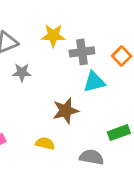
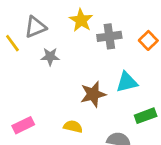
yellow star: (53, 36) -> (81, 20), turned 30
cyan triangle: (94, 82) -> (127, 82), moved

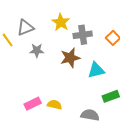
brown star: (93, 94) -> (70, 58), moved
pink rectangle: (23, 125) -> (33, 104), moved

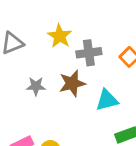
gray star: (37, 50) -> (36, 86), moved

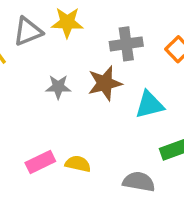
yellow star: (60, 36) -> (67, 22), moved, turned -30

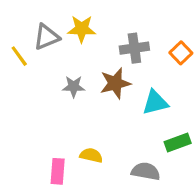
pink rectangle: (40, 162) -> (58, 171), moved, turned -60

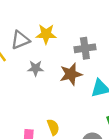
gray star: (74, 87) -> (36, 68), moved
yellow semicircle: (91, 155) -> (53, 127), turned 56

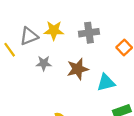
gray cross: (85, 48) -> (89, 33), moved

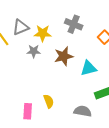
yellow star: (54, 30) -> (43, 33), moved
gray cross: (89, 33) -> (74, 24), turned 30

